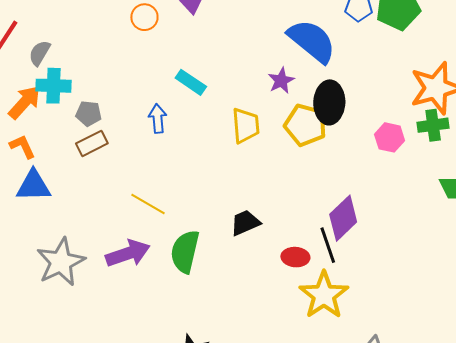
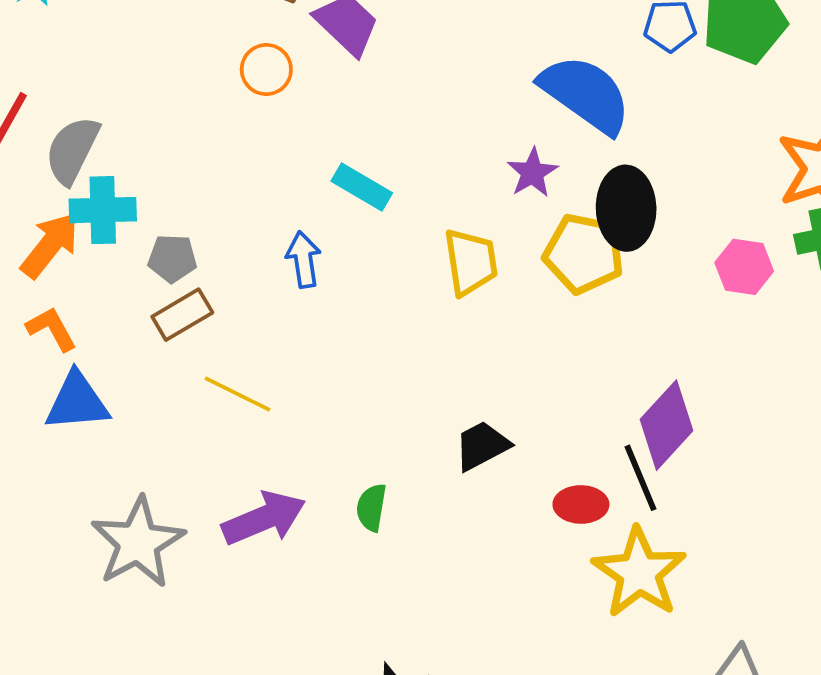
gray semicircle: (40, 53) -> (72, 150), size x1.4
yellow line: (148, 204) -> (238, 394), moved
green semicircle: (185, 252) -> (371, 507), size x0.6

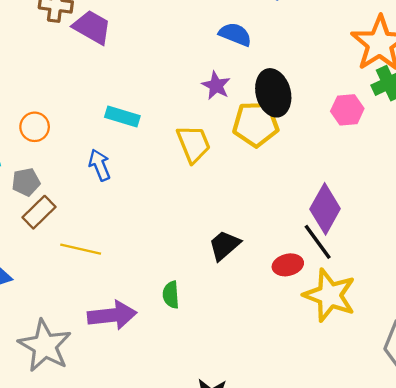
orange circle: (266, 70) -> (35, 127), moved
blue semicircle: (586, 94) -> (235, 34), size x0.6
purple arrow: (264, 518) -> (112, 315), turned 30

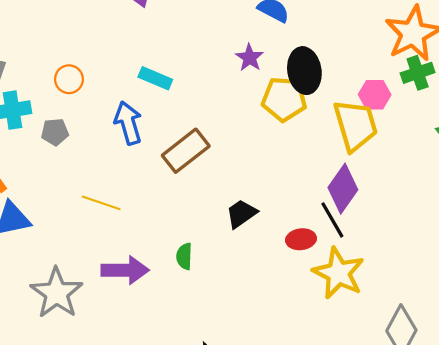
yellow trapezoid: (193, 144) -> (355, 125), moved, size x1.4
blue arrow: (100, 165) -> (128, 123), size x1.4
brown rectangle: (39, 212) -> (186, 151), moved, size x1.4

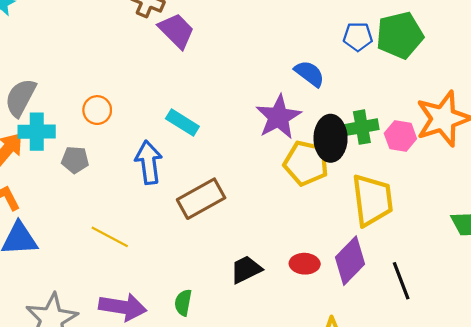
purple star: (250, 58) -> (278, 117), size x1.6
green cross: (418, 73) -> (362, 127), moved
pink hexagon: (375, 95) -> (400, 136), moved
black line: (332, 220) -> (401, 281), moved
red ellipse: (301, 239) -> (305, 264), moved

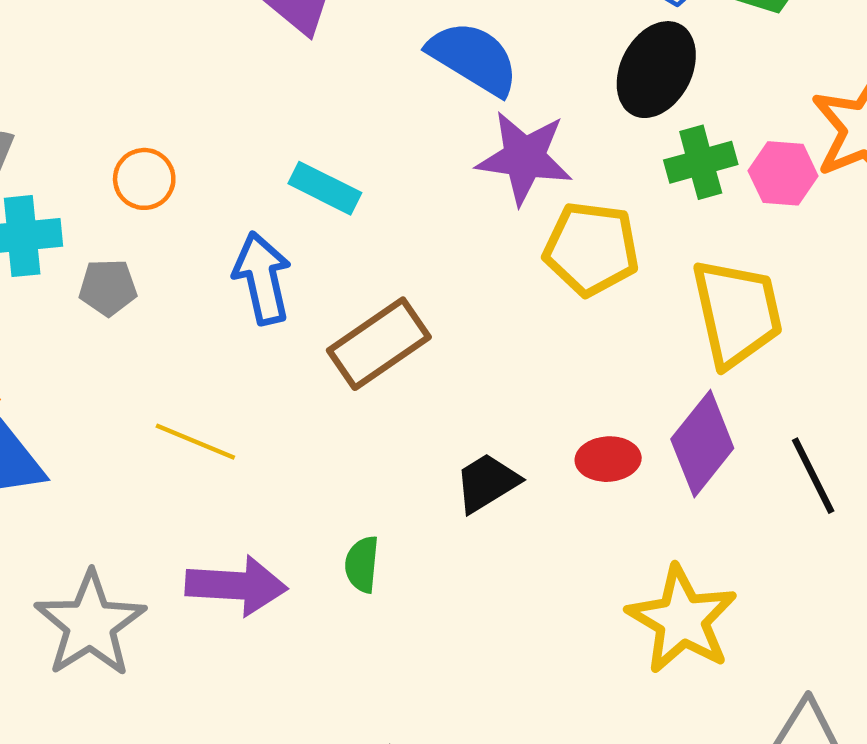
blue semicircle: (309, 74) -> (473, 58), moved, size x1.4
purple star: (278, 117) -> (524, 158), turned -30
black ellipse: (331, 138) -> (656, 70), moved, turned 33

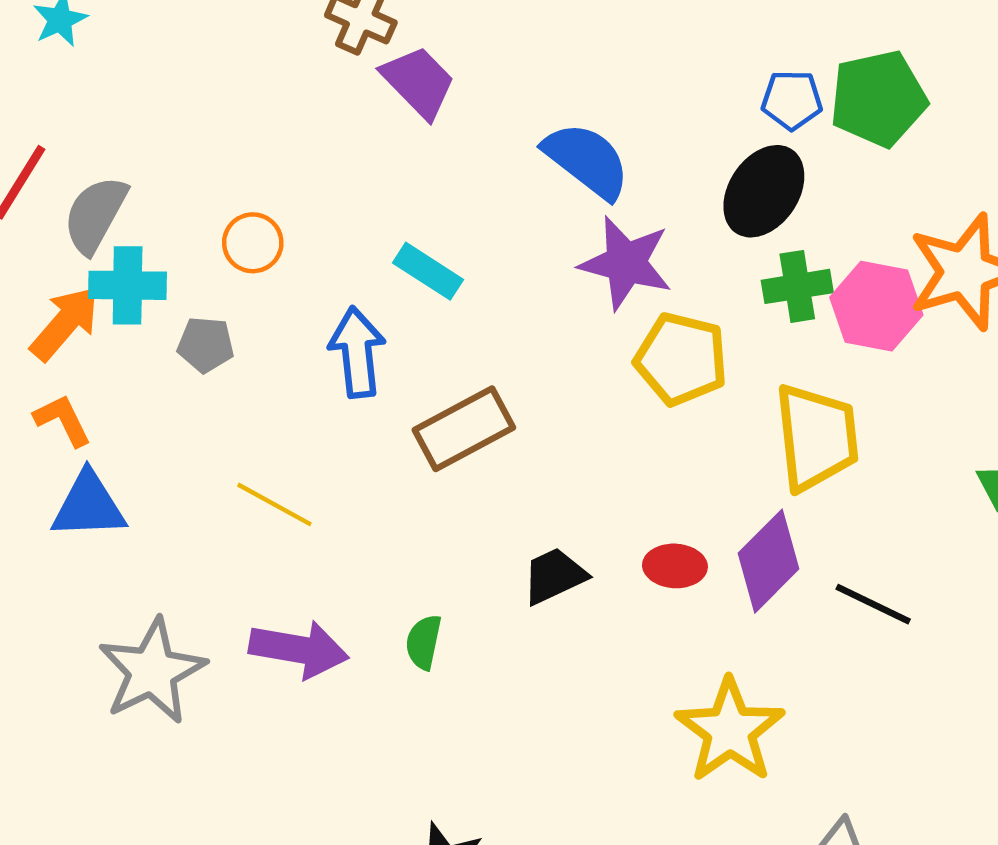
pink hexagon: (783, 173) -> (876, 306), size x1.4
black line: (813, 476) -> (873, 604), turned -44

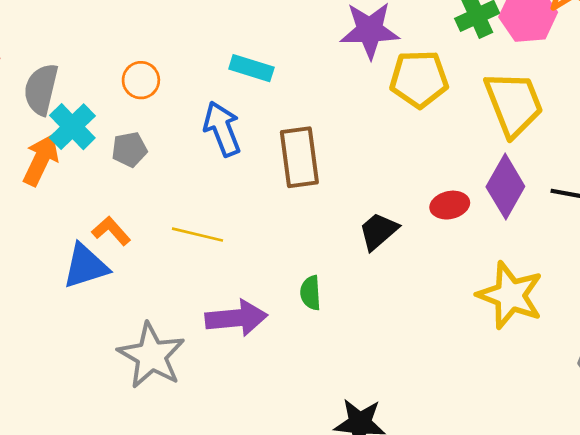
cyan cross: (128, 285) -> (72, 127), turned -30
orange L-shape: (63, 420) -> (111, 231), moved
brown rectangle: (464, 429) -> (299, 157), turned -54

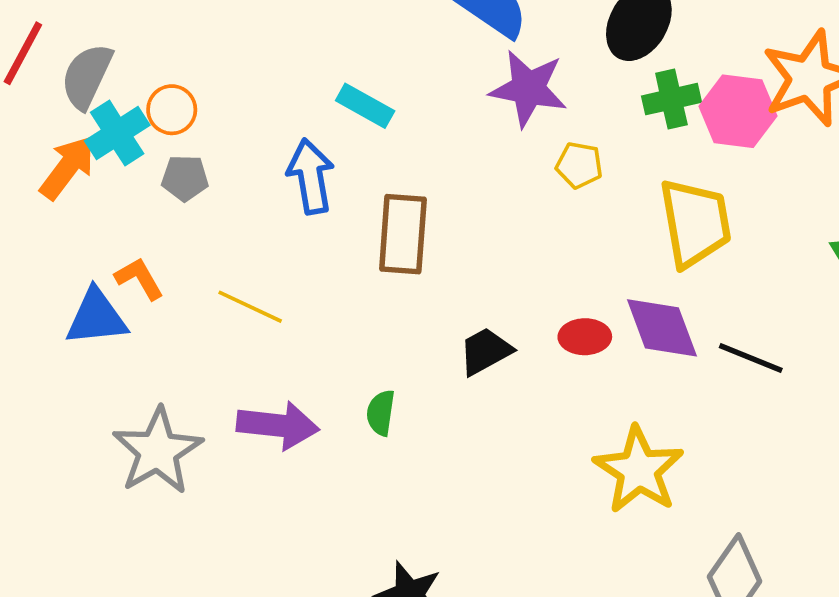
yellow pentagon: (419, 79) -> (579, 165), size x0.6
orange circle: (141, 80) -> (172, 110), moved
purple diamond: (505, 187) -> (662, 328), turned -62

